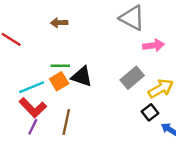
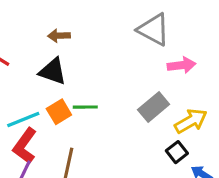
green line: (60, 66) -> (85, 107), moved
black triangle: (82, 77) -> (53, 71), moved
red L-shape: (33, 108) -> (25, 146), turned 80

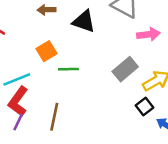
black triangle: (53, 71) -> (84, 21), moved
orange square: (59, 112) -> (47, 51), moved

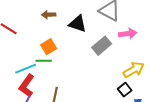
green line: (68, 69) -> (44, 61), moved
gray rectangle: (125, 69) -> (102, 46), moved

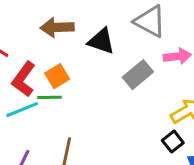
brown arrow: (49, 15) -> (57, 27), size x1.5
red L-shape: (27, 86) -> (24, 79), moved

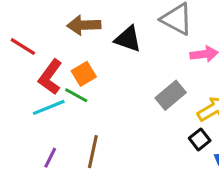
gray rectangle: (138, 75) -> (171, 95), moved
green line: (50, 97) -> (76, 95), turned 30

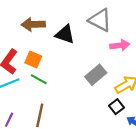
orange square: (84, 74) -> (33, 60), turned -35
green line: (76, 95) -> (39, 79), moved

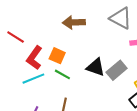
brown arrow: (33, 24) -> (74, 22), moved
black triangle: (65, 34) -> (96, 67), moved

